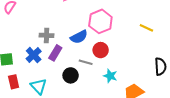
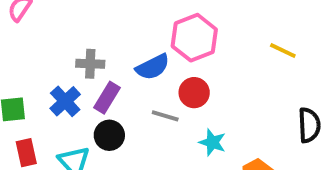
black circle: (71, 75) -> (109, 135), moved

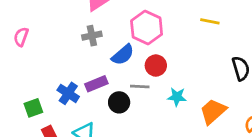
gray cross: (90, 64) -> (92, 36), moved
purple rectangle: (107, 98) -> (96, 84), turned 50
black circle: (109, 135) -> (119, 102), moved

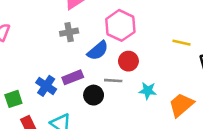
yellow line: (210, 21) -> (181, 43), moved

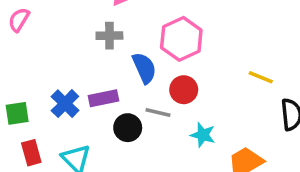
blue semicircle: (98, 51) -> (144, 68), turned -85

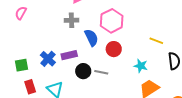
gray line: (158, 113) -> (101, 72), moved
cyan star: (203, 135) -> (141, 66), moved

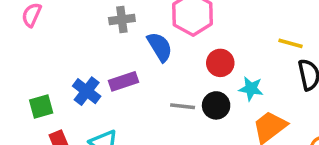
yellow line: (156, 41) -> (290, 43), moved
red circle: (114, 49) -> (220, 63), moved
black circle: (83, 71) -> (216, 105), moved

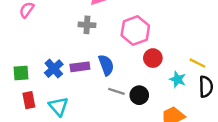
blue semicircle: (160, 47) -> (106, 65), moved
red circle: (220, 63) -> (153, 58), moved
cyan star: (251, 89) -> (178, 79), moved

